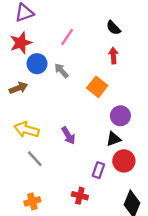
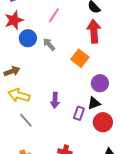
red arrow: (113, 56) -> (94, 31), size x1.6
brown arrow: (18, 88) -> (12, 71), moved
purple arrow: (68, 135) -> (55, 100), turned 35
purple rectangle: (98, 170) -> (79, 113), moved

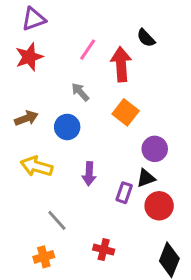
red arrow: (94, 31) -> (121, 64), moved
blue circle: (28, 38) -> (67, 127), moved
brown arrow: (12, 71) -> (26, 118), moved
gray line: (26, 120) -> (57, 220), moved

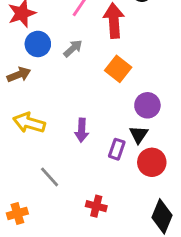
gray arrow: (80, 92) -> (73, 48), turned 90
blue circle: (67, 127) -> (38, 44), moved
black triangle: (146, 178) -> (139, 135), turned -36
orange cross: (44, 257) -> (17, 213), moved

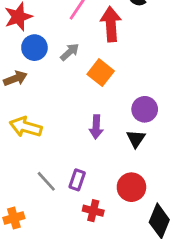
orange square: (118, 69) -> (101, 73), moved
purple arrow: (82, 130) -> (96, 127), moved
purple rectangle: (117, 149) -> (77, 180), moved
red circle: (152, 162) -> (131, 187), moved

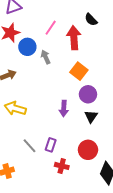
blue circle: (34, 48) -> (27, 47), moved
gray arrow: (70, 52) -> (46, 57), turned -72
orange square: (101, 73) -> (79, 71), moved
purple circle: (145, 109) -> (88, 94), moved

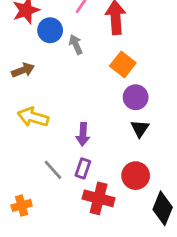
purple arrow: (64, 108) -> (83, 134), moved
red cross: (62, 166) -> (99, 198), size x1.5

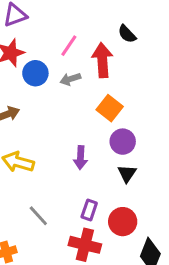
gray arrow: (76, 44) -> (70, 79), moved, turned -84
purple arrow: (83, 134) -> (81, 158), moved
purple rectangle: (83, 168) -> (89, 210), moved

